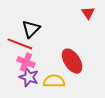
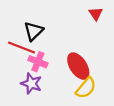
pink cross: (26, 62) -> (38, 62), moved
yellow semicircle: (54, 81) -> (86, 88), moved, turned 130

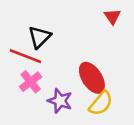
pink cross: (38, 62) -> (31, 82), moved, turned 30
purple star: (31, 84) -> (60, 101), moved

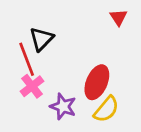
red line: (26, 56) -> (27, 59), turned 48
red ellipse: (92, 78) -> (97, 82), turned 56

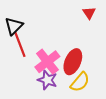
black triangle: (41, 39) -> (14, 26), moved
pink cross: (32, 86) -> (47, 62), moved, size x1.4

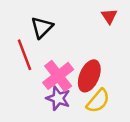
black triangle: (14, 26) -> (42, 27), moved

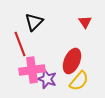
red triangle: (109, 16) -> (85, 22), moved
pink cross: (58, 76) -> (32, 70), moved, turned 30

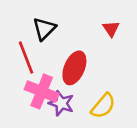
red ellipse: (72, 61) -> (74, 68), moved
pink cross: (32, 70) -> (42, 91), turned 30

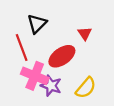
red triangle: (111, 29) -> (85, 33), moved
red ellipse: (74, 68) -> (62, 56), turned 32

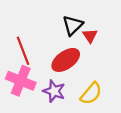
black triangle: (37, 24) -> (73, 25), moved
pink cross: (35, 76) -> (21, 81), moved

